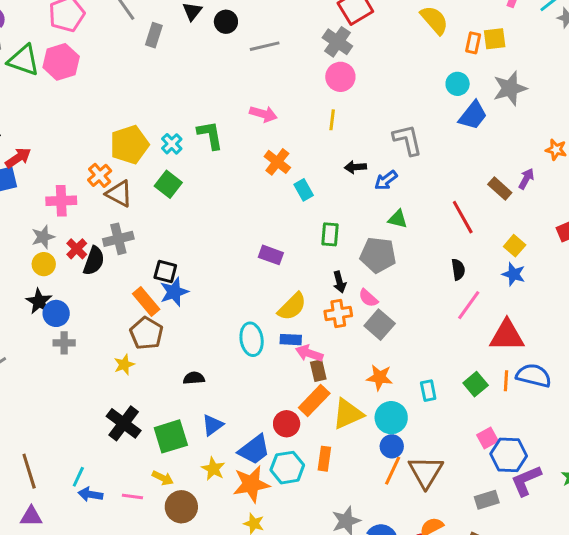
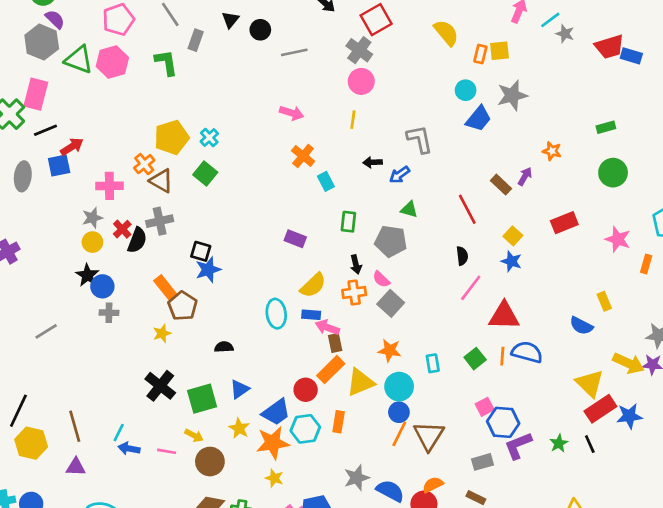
green L-shape: (210, 135) -> (166, 63), moved
orange rectangle: (146, 302) -> (166, 288), moved

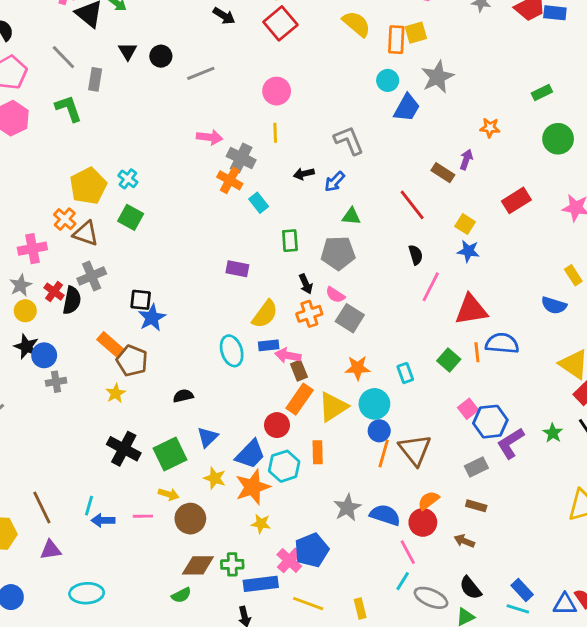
gray cross: (359, 50) -> (241, 158), moved
orange rectangle: (480, 54) -> (396, 40), size x1.4

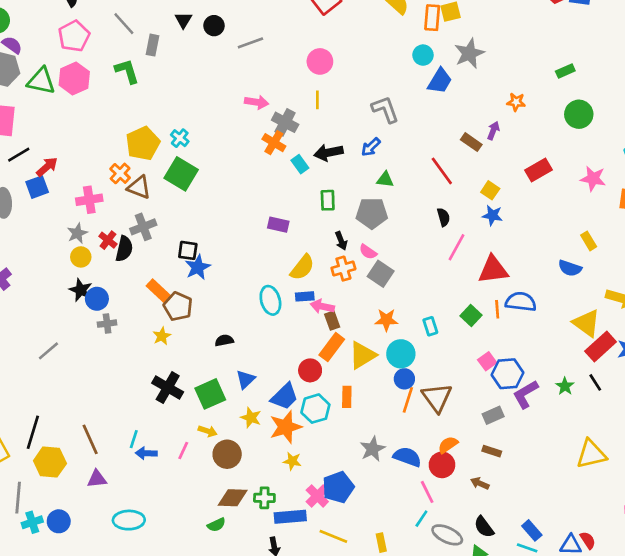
black arrow: (304, 174) -> (329, 153), moved, size x1.5
green square: (131, 217) -> (181, 174), size x1.4
pink line: (143, 516) -> (183, 451), turned -66

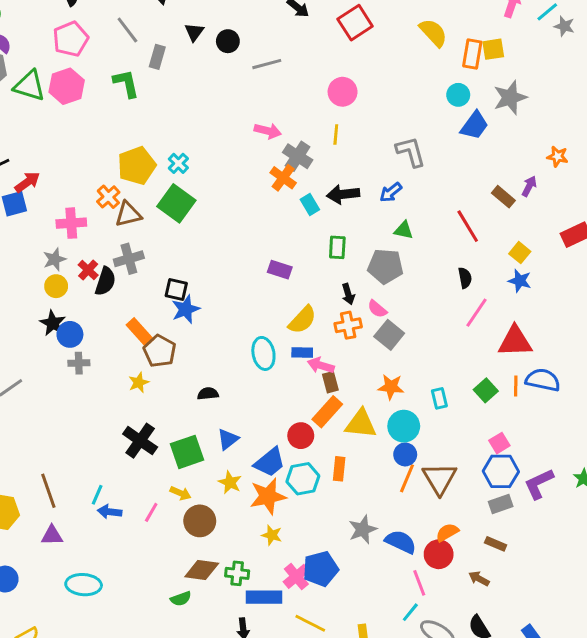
brown triangle: (139, 187) -> (128, 214), turned -40
yellow triangle: (362, 355) -> (361, 424), turned 32
blue hexagon: (508, 374) -> (501, 471), moved

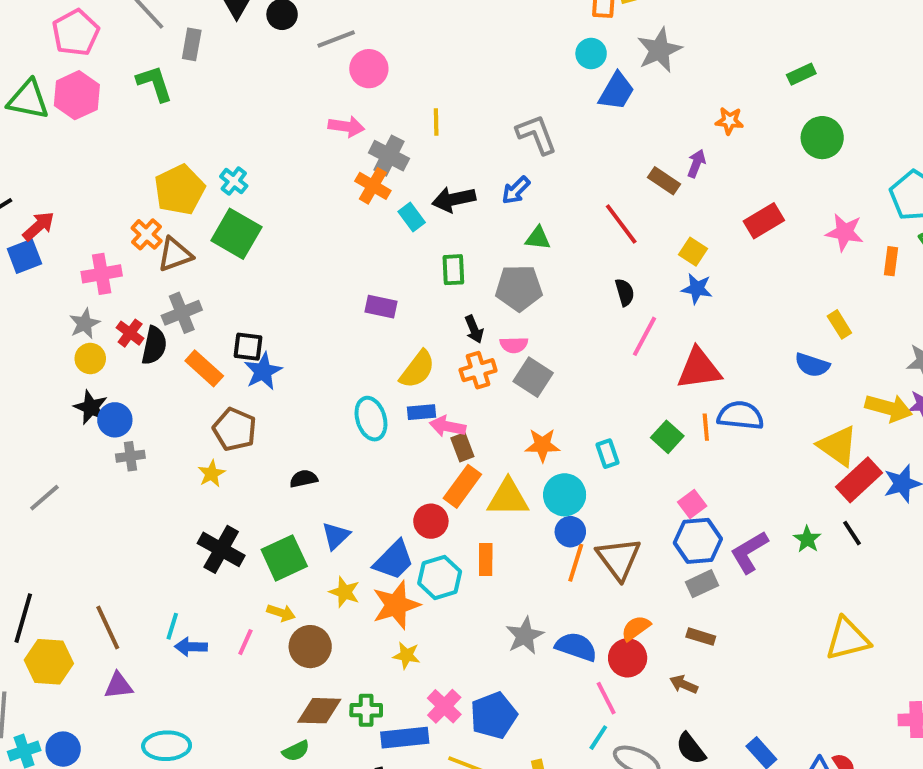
pink circle: (343, 92) -> (369, 69), moved
pink semicircle: (377, 309) -> (514, 345), turned -36
orange rectangle: (140, 332) -> (204, 368), moved
blue pentagon: (321, 569) -> (494, 716), moved

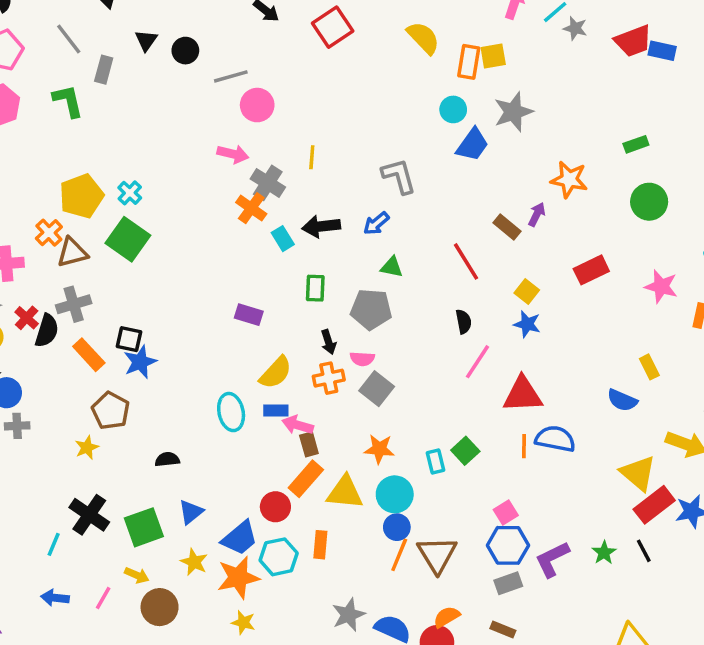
orange star: (729, 121) -> (569, 180), size x1.5
green square: (667, 437) -> (465, 451), moved
cyan line: (172, 626) -> (54, 544), moved

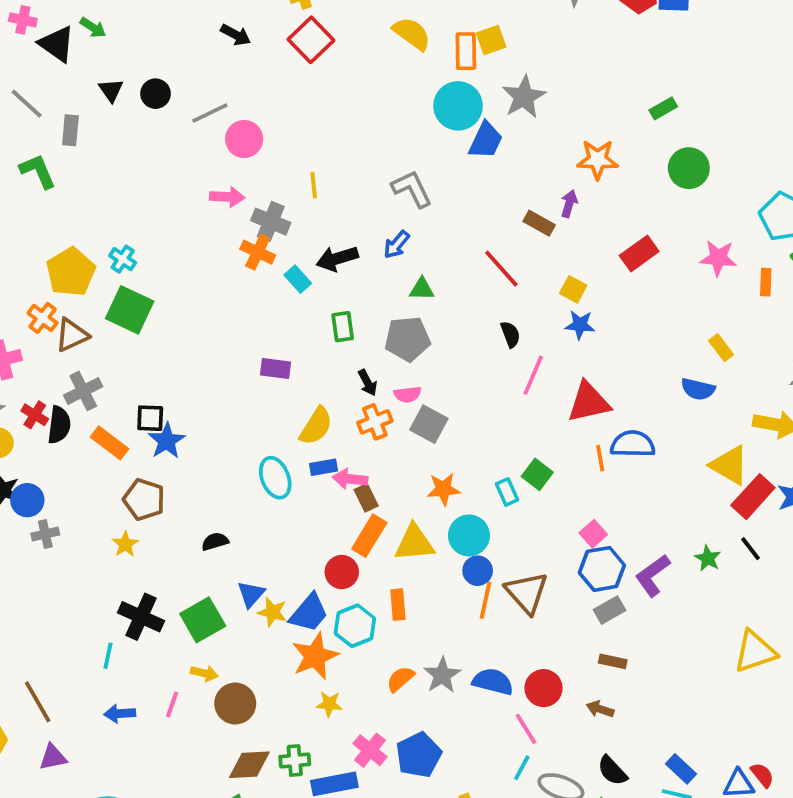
cyan circle: (453, 109) -> (458, 106), size x1.6
yellow star: (194, 562) -> (273, 612), moved
orange semicircle: (447, 617) -> (400, 679), moved

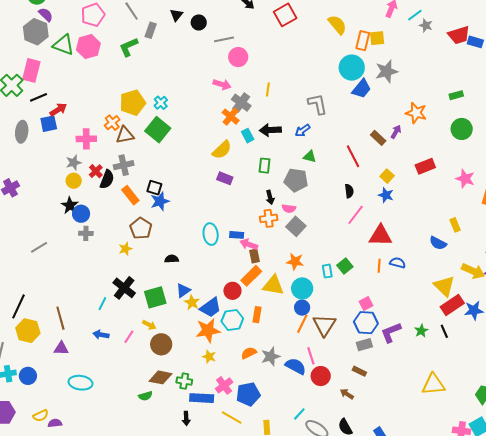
green L-shape: (38, 171) -> (129, 47), turned -105
yellow semicircle: (316, 426) -> (222, 150), moved
blue semicircle: (633, 444) -> (398, 263), size x0.7
pink line: (526, 729) -> (311, 356), moved

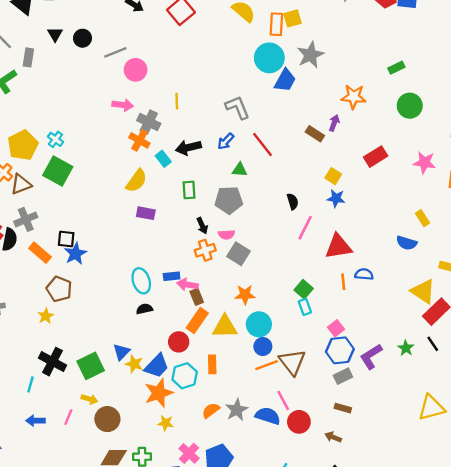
red line: (353, 156) -> (263, 145), moved
black semicircle: (172, 259) -> (144, 309), moved
cyan rectangle: (327, 271) -> (305, 307), moved
orange line: (302, 324) -> (267, 365), turned 54

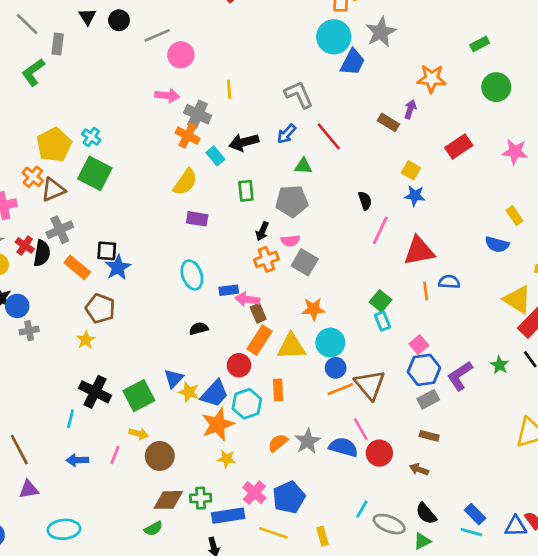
black arrow: (202, 226) -> (262, 231), turned 49
cyan ellipse: (141, 281) -> (192, 275), moved

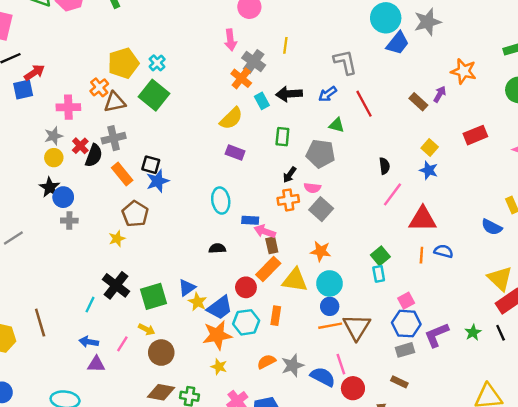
pink arrow: (167, 96) -> (230, 40), turned 66
purple triangle: (29, 489) -> (96, 364), moved

